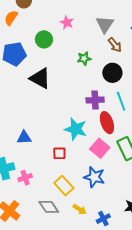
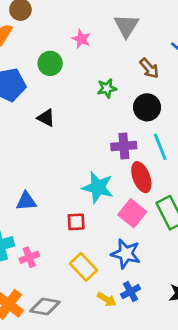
gray triangle: (105, 24) -> (126, 26), moved
black triangle: (40, 78) -> (46, 118), size x0.6
gray diamond: (49, 207) -> (45, 307), moved, turned -45
blue cross: (103, 219) -> (131, 292), moved

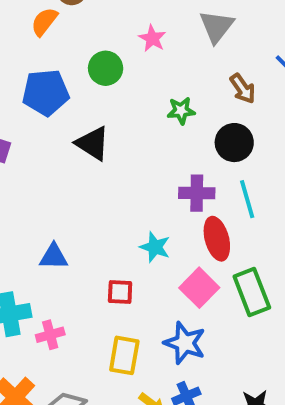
black triangle: (46, 118) -> (93, 143), size x1.4
cyan star: (98, 187) -> (155, 247), size x0.7
yellow rectangle: (84, 267) -> (124, 355), turned 48

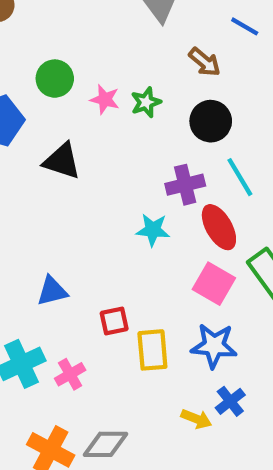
pink star: (152, 38) -> (105, 99), moved
cyan star: (155, 247) -> (153, 230), moved
red square: (120, 292) -> (114, 321), moved
yellow rectangle: (124, 355) -> (152, 350), moved

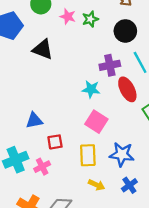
pink square: (214, 284) -> (96, 122), moved
red square: (114, 321) -> (55, 142), moved
yellow arrow: (196, 419) -> (97, 185), moved

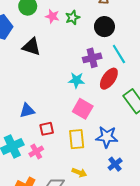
red ellipse: (127, 89) -> (109, 79), turned 65
yellow arrow: (97, 185) -> (79, 173), moved

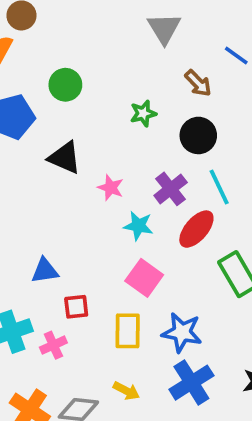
pink star: (52, 16) -> (111, 188), moved
purple cross: (92, 58) -> (171, 189), turned -30
blue cross: (115, 164) -> (191, 383), size x1.6

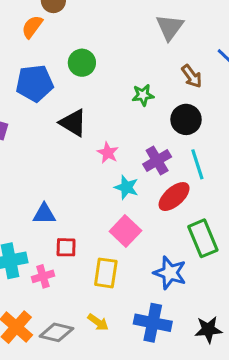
blue star: (182, 332) -> (170, 273), moved
blue cross: (191, 383) -> (153, 323), turned 36

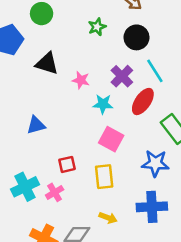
blue triangle: (44, 214) -> (36, 125), moved

